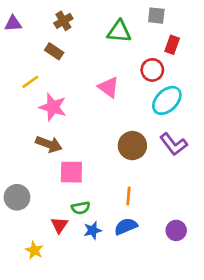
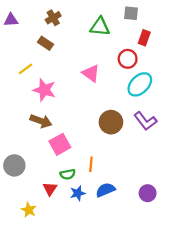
pink square: (71, 172) -> (60, 144), turned -30
orange line: (128, 196) -> (91, 164), moved

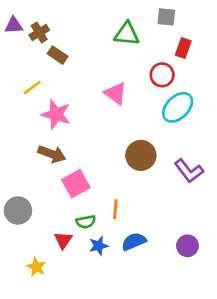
brown cross: (53, 18) -> (39, 32), moved
purple L-shape: (145, 121) -> (189, 171), moved

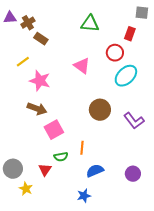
gray square: (166, 17) -> (142, 13), moved
gray circle: (18, 210) -> (13, 169), moved
blue star: (98, 246) -> (84, 196), moved

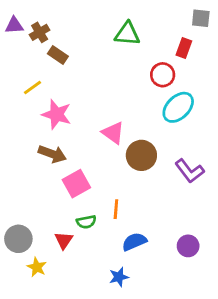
pink triangle: (82, 66) -> (113, 133), moved

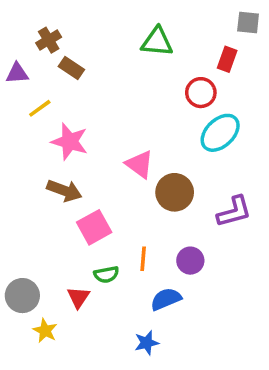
purple triangle: (14, 25) -> (17, 73), moved
purple L-shape: (189, 171) -> (234, 212), turned -68
purple circle: (188, 246) -> (190, 261), moved

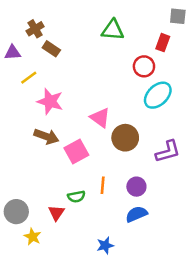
pink square: (94, 227) -> (76, 151), moved
blue semicircle: (166, 299) -> (136, 214), moved

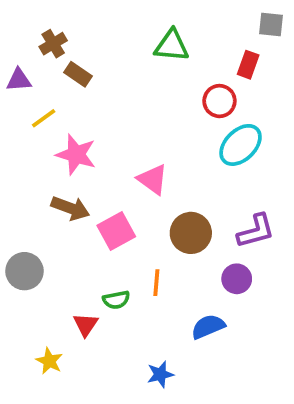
brown circle: (125, 138) -> (191, 233), moved
purple circle: (136, 187) -> (237, 279), moved
gray circle: (16, 212) -> (25, 271), moved

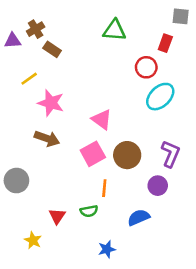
purple triangle: (19, 80) -> (13, 41), moved
pink square: (116, 231) -> (93, 154), moved
purple L-shape: (256, 231) -> (170, 154), turned -52
green semicircle: (116, 300) -> (89, 211), moved

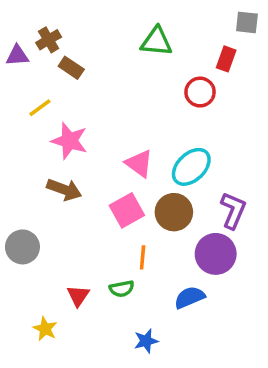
cyan ellipse: (160, 97) -> (191, 167), moved
purple circle: (158, 186) -> (216, 254), size x1.5

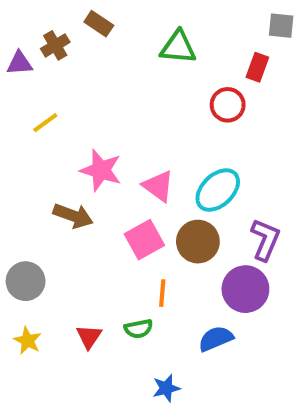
brown rectangle: (71, 68) -> (99, 24), moved
pink star: (69, 141) -> (101, 170), moved
yellow star: (45, 329) -> (28, 341), moved

